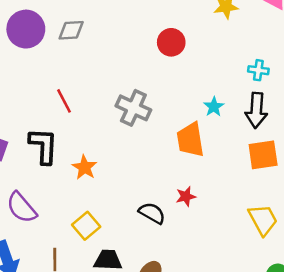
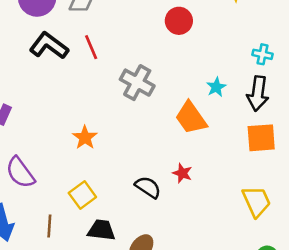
red line: (64, 101) -> (91, 47), moved
orange trapezoid: (190, 140) -> (191, 118), turned -30
black L-shape: (43, 146) -> (49, 46), moved, turned -60
red star: (186, 196) -> (182, 173), turned 30

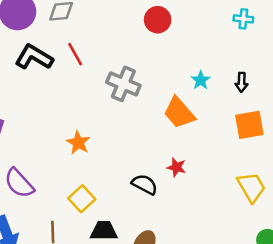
cyan cross: (262, 54) -> (243, 19), moved
black arrow: (258, 93) -> (242, 82), size x0.6

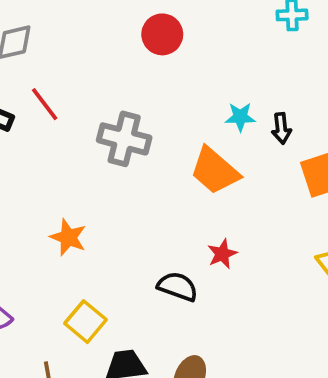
cyan star: (201, 80) -> (240, 117), turned -30
black arrow: (242, 82) -> (281, 128), moved
red star: (176, 167) -> (222, 254), turned -30

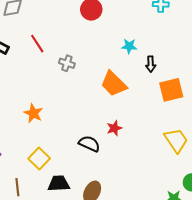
red line: (45, 104) -> (37, 44), moved
cyan star: (240, 117) -> (129, 46), moved
gray cross: (124, 139) -> (67, 63), size x0.6

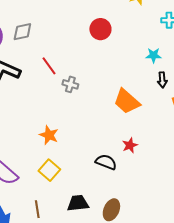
cyan star: (129, 46) -> (153, 55), moved
gray cross: (67, 63) -> (70, 84), moved
yellow square: (39, 159) -> (49, 170), moved

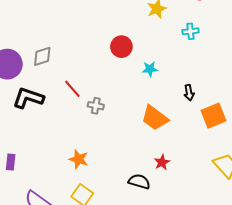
cyan star: (153, 55) -> (150, 69), moved

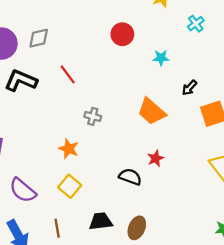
cyan cross: (190, 31) -> (196, 24), turned -35
cyan star: (150, 69) -> (161, 58), moved
black arrow: (189, 93) -> (189, 88), turned 49
gray cross: (96, 106) -> (93, 116), moved

